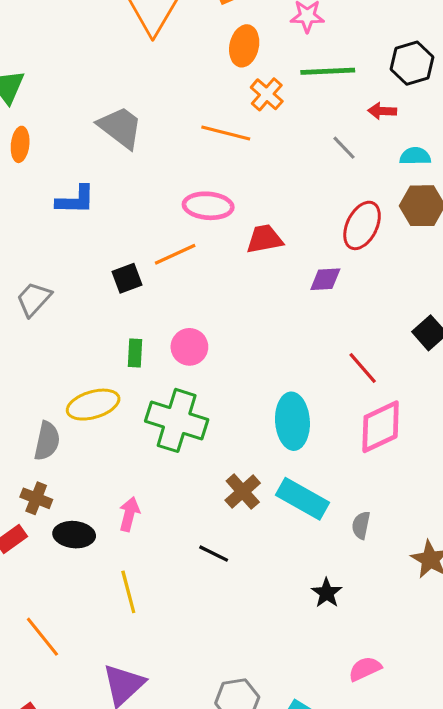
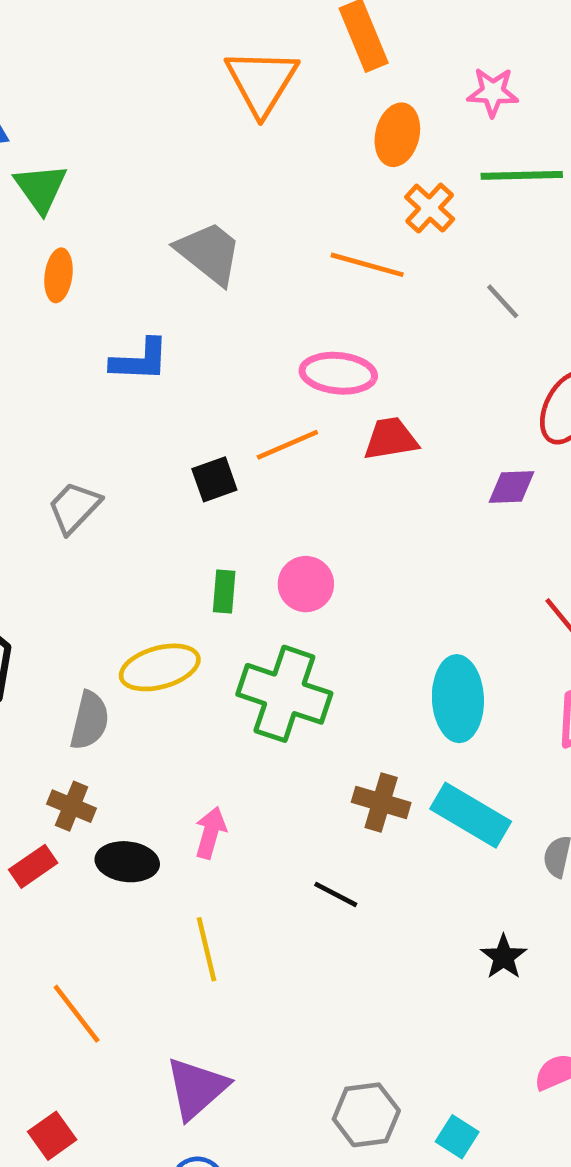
gray line: (344, 148) -> (503, 301), moved
red trapezoid: (265, 239) -> (391, 439), moved
brown cross: (243, 492) -> (381, 802), turned -33

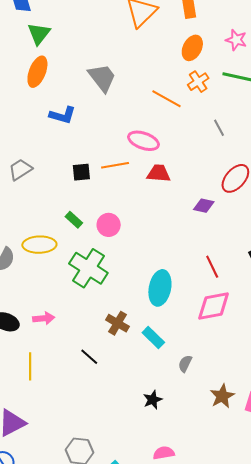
orange ellipse: (59, 275) -> (37, 72), size x1.4
green rectangle: (224, 592) -> (74, 220), turned -66
cyan rectangle: (471, 815) -> (153, 338), size x0.7
pink arrow: (210, 833) -> (44, 318), turned 55

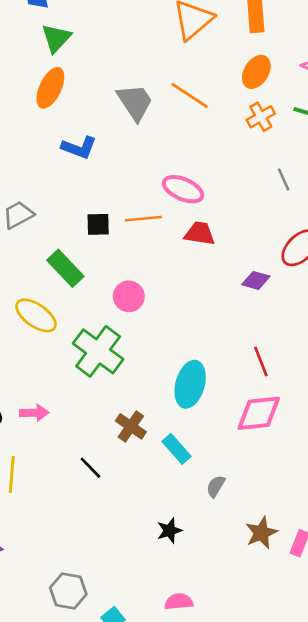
orange line: (166, 99) -> (190, 95), moved
green rectangle: (74, 220) -> (65, 268), moved, size x1.6
yellow ellipse: (39, 245) -> (36, 315), turned 32

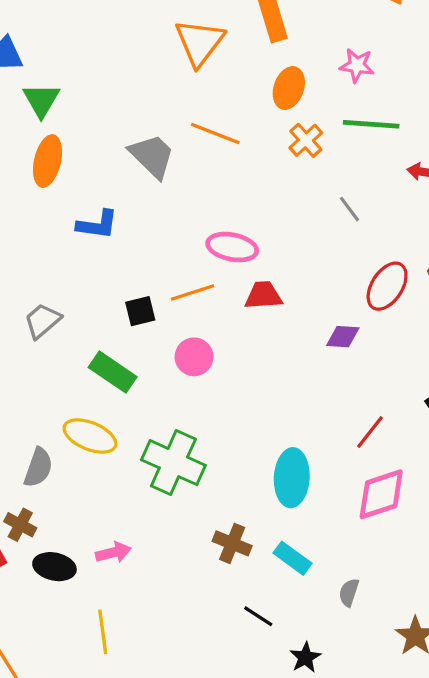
pink circle: (129, 296) -> (194, 357), moved
red line: (261, 361) -> (370, 432), turned 72
black line: (90, 468) -> (258, 616), moved

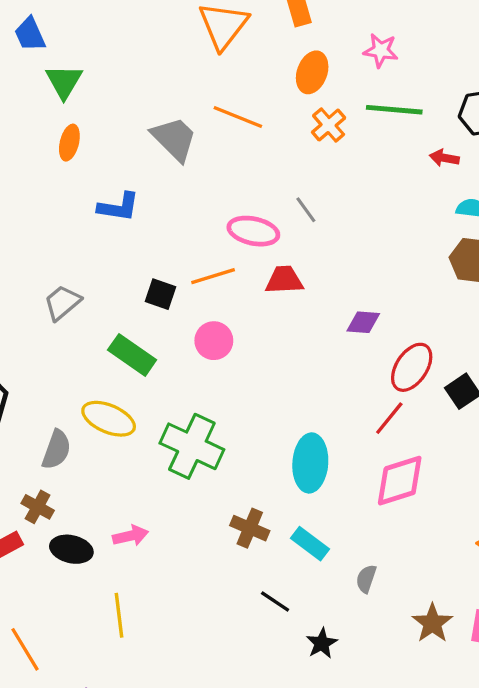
orange ellipse: (48, 161) -> (69, 143), size x0.7
gray line: (349, 209) -> (306, 210), moved
red ellipse: (387, 286) -> (412, 367), moved
black square: (140, 311) -> (160, 294), turned 32

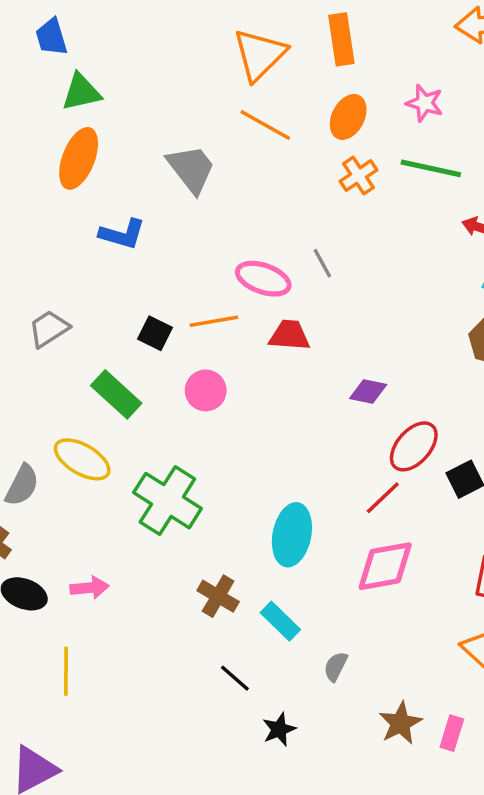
green triangle: (64, 81) -> (81, 92), turned 39
orange line: (238, 117) -> (265, 125), moved
orange ellipse: (69, 143) -> (79, 158), size x1.6

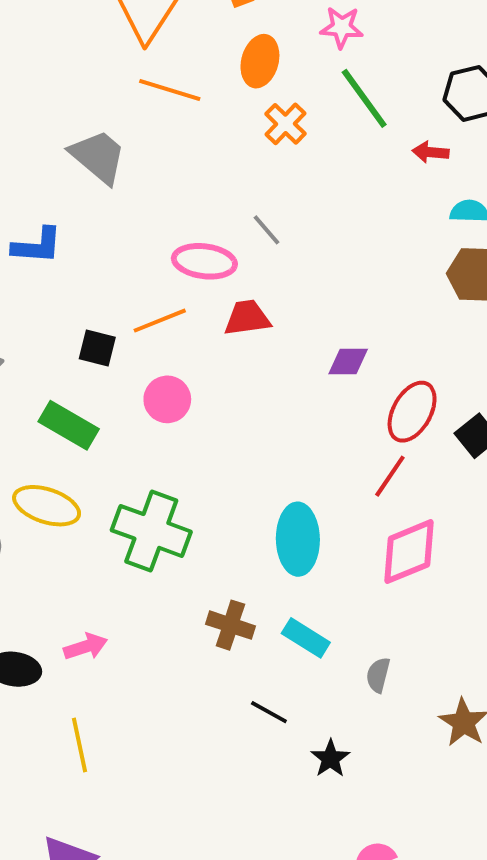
green line: (431, 168) -> (364, 98), turned 54

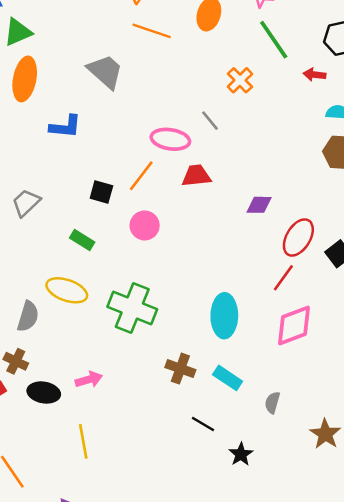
orange cross: (285, 124) -> (240, 80), moved
orange line: (160, 321) -> (141, 176), turned -32
green rectangle: (69, 425) -> (82, 240), size x0.7

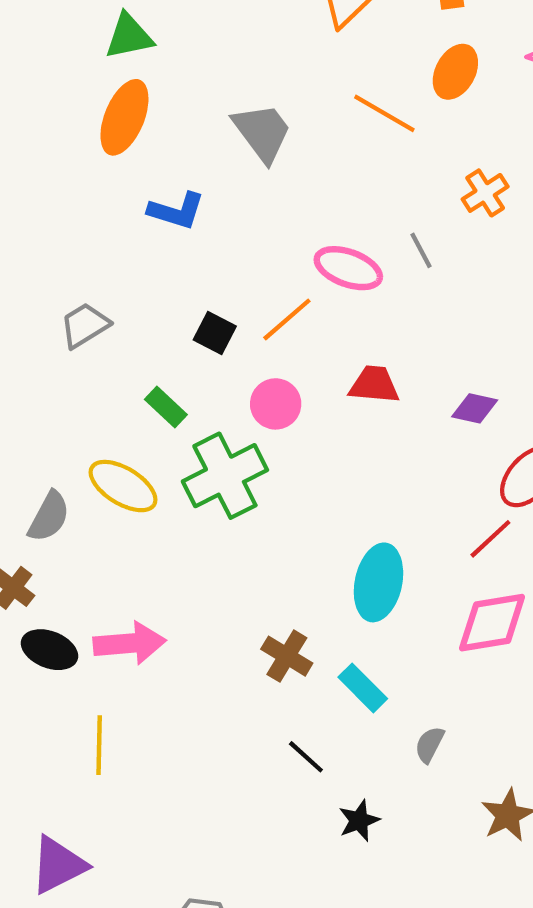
orange line: (152, 31) -> (384, 113), moved
red trapezoid: (196, 176) -> (374, 385), moved
green cross: (132, 308) -> (225, 476), moved, turned 30
pink arrow: (89, 380) -> (130, 643), size x1.5

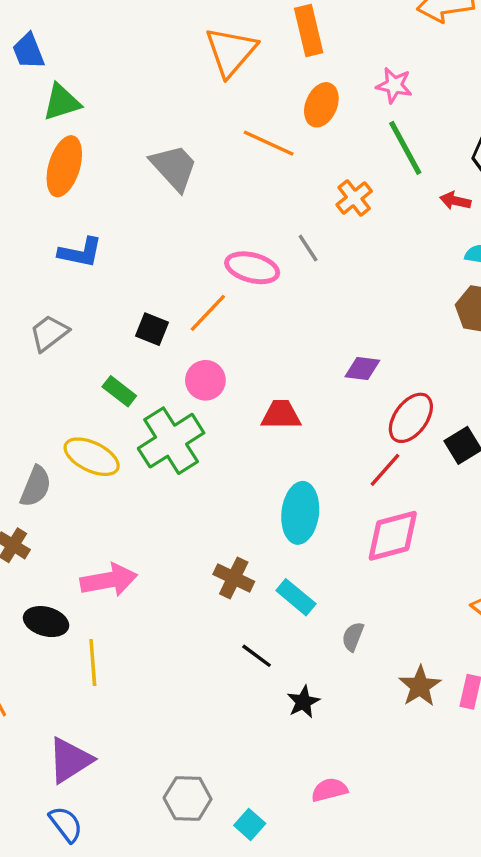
blue L-shape: (176, 211) -> (80, 252), moved
red trapezoid: (374, 385) -> (281, 415), moved
black ellipse: (49, 650) -> (46, 622), moved

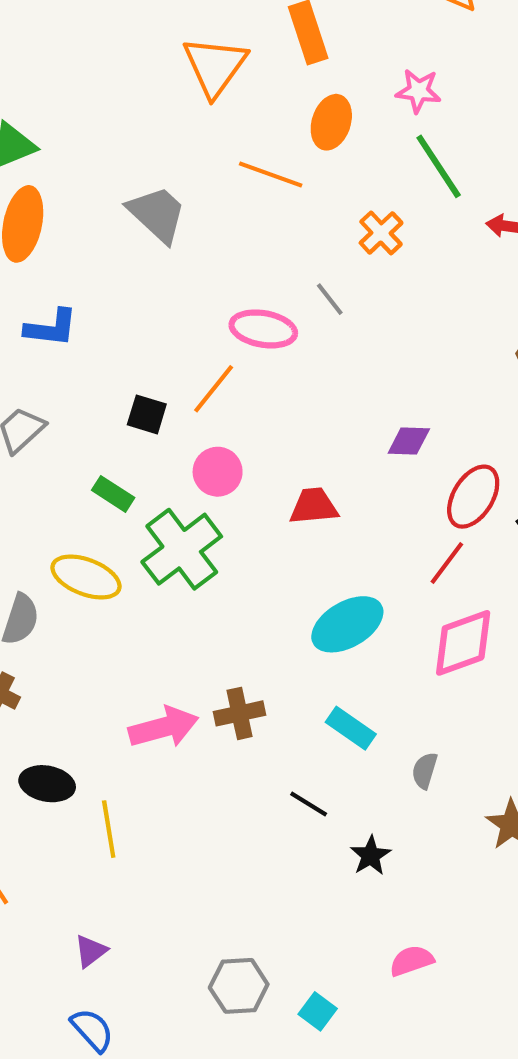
cyan ellipse: (300, 513) -> (347, 624), turned 58
brown cross: (234, 578) -> (240, 713), moved, turned -33
pink arrow: (109, 580) -> (164, 727), moved
purple triangle: (70, 760) -> (91, 951), size x0.6

